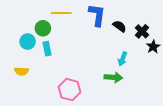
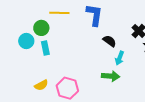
black semicircle: (120, 26) -> (110, 41), moved
yellow semicircle: (21, 71) -> (41, 85), moved, turned -32

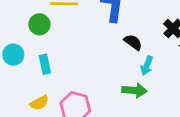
cyan circle: (26, 41) -> (13, 55), moved
cyan rectangle: (45, 48) -> (45, 64), moved

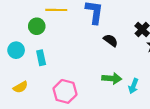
cyan arrow: (147, 66) -> (133, 86), moved
yellow semicircle: (39, 103) -> (20, 87), moved

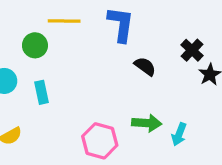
pink hexagon: (65, 91) -> (100, 141), moved

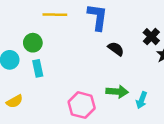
green circle: (35, 45) -> (33, 43), moved

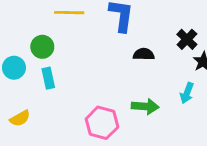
black semicircle: (116, 49) -> (144, 54), turned -35
cyan arrow: (142, 100) -> (187, 93), moved

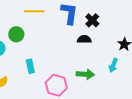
black cross: (187, 39) -> (92, 20), moved
cyan rectangle: (48, 78) -> (30, 66), moved

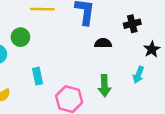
black cross: (92, 20) -> (132, 24), moved, turned 32
green arrow: (85, 74) -> (104, 86), turned 84

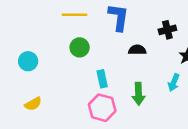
green circle: (20, 37) -> (80, 47), moved
cyan rectangle: (37, 76) -> (102, 79), moved

